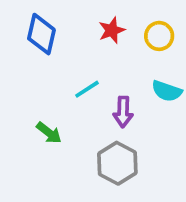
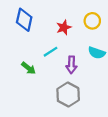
red star: (112, 30) -> (64, 27), moved
green arrow: (49, 133) -> (29, 68), moved

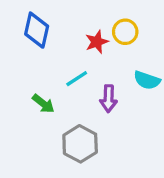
yellow circle: (92, 21) -> (125, 32), moved
gray hexagon: (68, 95) -> (80, 144), moved

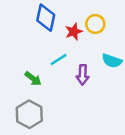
blue diamond: (37, 30) -> (46, 18), moved
gray hexagon: (80, 144) -> (29, 114), moved

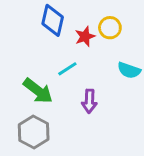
purple arrow: (83, 75) -> (89, 101), moved
green arrow: (33, 79) -> (38, 91), size x1.5

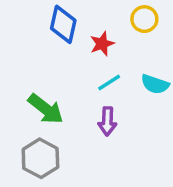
yellow circle: (110, 28) -> (144, 19), moved
cyan line: (67, 69) -> (109, 83), moved

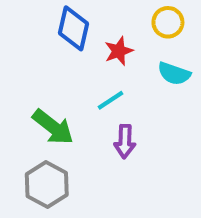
cyan line: (109, 83) -> (110, 100), moved
cyan semicircle: (155, 84) -> (174, 74), moved

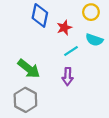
cyan line: (110, 100) -> (71, 51), moved

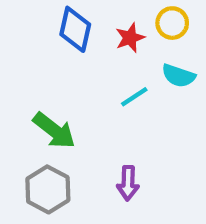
red star: (64, 28) -> (130, 38), moved
purple arrow: (68, 77) -> (128, 183), moved

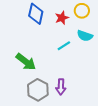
gray hexagon: (48, 189) -> (38, 90), moved

